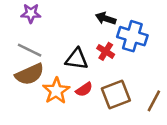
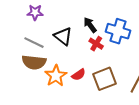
black arrow: (106, 18) -> (90, 25), moved, turned 35
black triangle: (77, 59) -> (63, 36), moved, turned 30
brown semicircle: (30, 74) -> (34, 62), turned 30

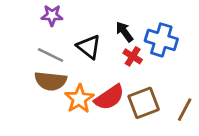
red semicircle: (79, 75) -> (109, 97), size x1.6

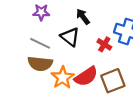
black arrow: (124, 32) -> (83, 17), moved

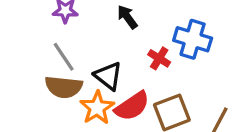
black triangle: (70, 37) -> (108, 76), moved
gray line: (40, 43) -> (64, 57), turned 30

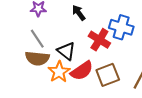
red cross: (159, 58) -> (99, 40), size x1.5

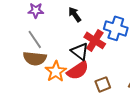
black triangle: (66, 51) -> (80, 51), moved
brown square: (108, 75) -> (103, 84), moved, size x0.7

